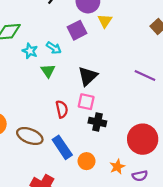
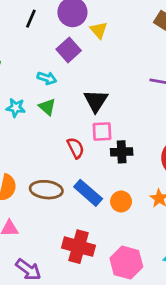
cyan star: (30, 51) -> (16, 108), moved

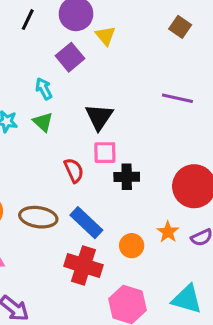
cyan arrow: (47, 78) -> (44, 89), turned -138
orange circle: (121, 201) -> (132, 246), moved
red cross: (78, 247) -> (83, 266), moved

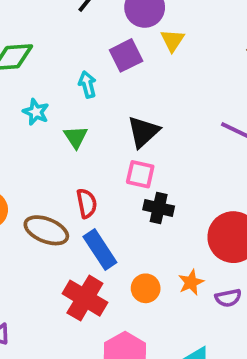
green triangle: (43, 122) -> (76, 137), moved
red semicircle: (74, 170) -> (87, 203), moved

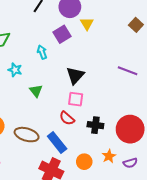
green triangle: (76, 137) -> (36, 91), moved
red semicircle: (87, 203) -> (67, 118), moved, turned 147
black cross: (159, 208) -> (95, 125), moved

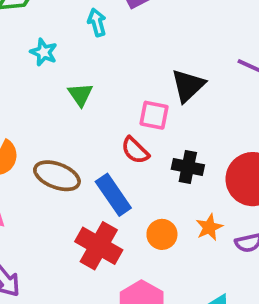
black triangle: (75, 75) -> (188, 86), moved

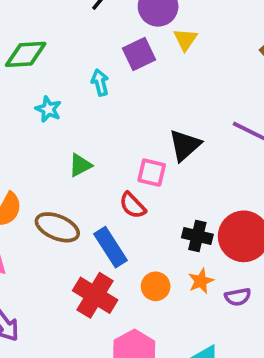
green triangle: (80, 95) -> (80, 165), moved, turned 35
black cross: (188, 167) -> (197, 236), moved

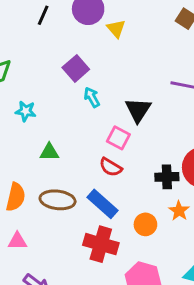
purple square: (139, 54) -> (76, 68), moved
cyan arrow: (100, 82) -> (92, 97), moved
green triangle: (80, 165) -> (49, 152), moved, turned 42
pink square: (152, 173) -> (118, 138), turned 30

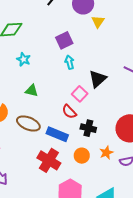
black cross: (167, 177) -> (88, 128), moved
blue rectangle: (103, 204) -> (57, 134), turned -35

